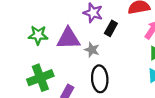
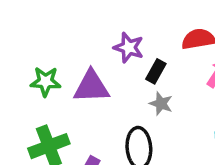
gray star: (92, 50) -> (161, 104), moved

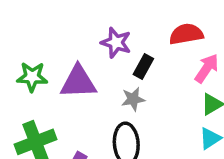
gray star: (161, 104) -> (133, 99), moved, turned -30

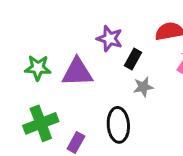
gray star: (133, 99) -> (143, 87), moved

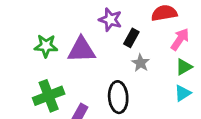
gray star: (143, 87) -> (141, 63), turned -30

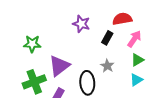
black rectangle: (131, 38) -> (107, 38), moved
purple triangle: (81, 50) -> (59, 66), moved, turned -35
gray star: (141, 63) -> (107, 66), moved

